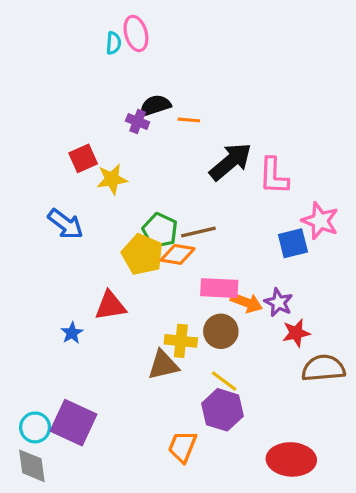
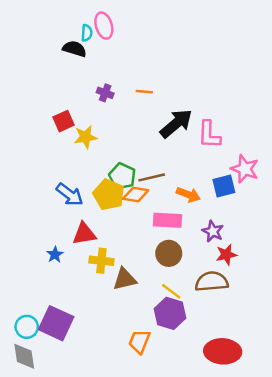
black semicircle: (155, 105) -> (74, 49), moved, turned 35
blue arrow: (65, 224) -> (70, 195), moved
orange arrow: (246, 302) -> (188, 195), moved
yellow cross: (181, 341) -> (101, 261), moved
brown semicircle: (323, 368) -> (212, 282), moved

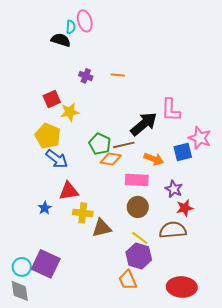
black arrow: (176, 124) -> (144, 124), moved
yellow pentagon: (109, 195) -> (48, 136), moved
orange trapezoid: (139, 342) -> (128, 280), moved, turned -45

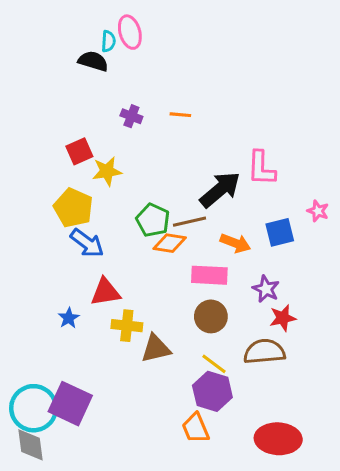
pink star: (200, 138) -> (318, 211), moved, size x0.6
cyan circle: (22, 267) -> (34, 408), size x1.6

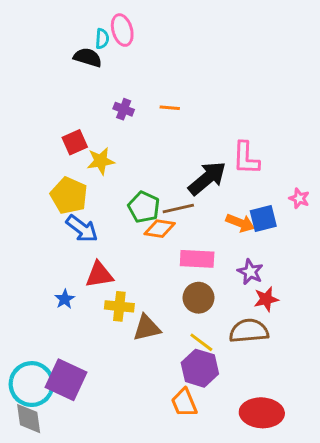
orange arrow: (235, 243) -> (240, 223), moved

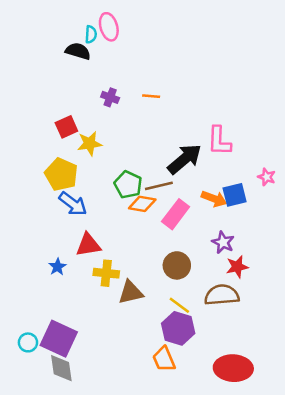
pink rectangle: (197, 259) -> (176, 214), moved, turned -56
cyan circle: (32, 384) -> (28, 342), size x0.5
gray diamond: (29, 419) -> (61, 368), moved

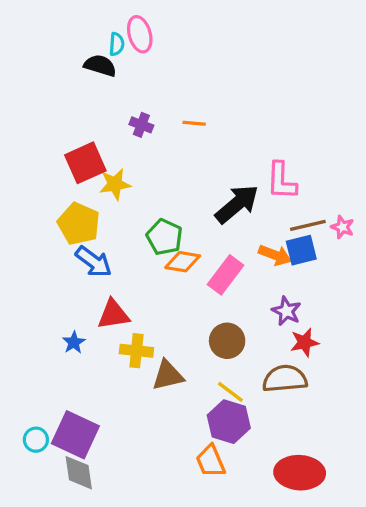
red square: (66, 127) -> (85, 163), size x1.4
brown line: (159, 186) -> (308, 225), moved

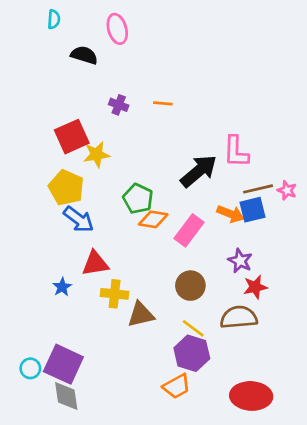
cyan semicircle: (117, 44) -> (54, 19), moved
orange trapezoid: (211, 461) -> (177, 386), turned -96

